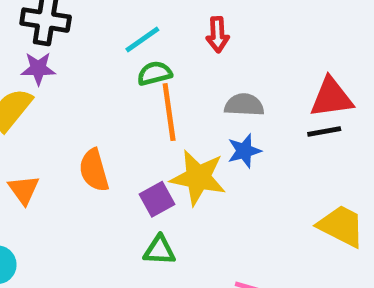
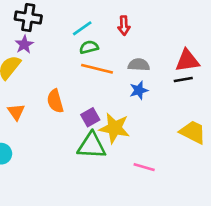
purple star: (38, 68) -> (24, 44), turned -30
orange line: (169, 112) -> (97, 69), turned -68
yellow star: (198, 178) -> (115, 128), moved
green triangle: (159, 250) -> (92, 146), size x1.6

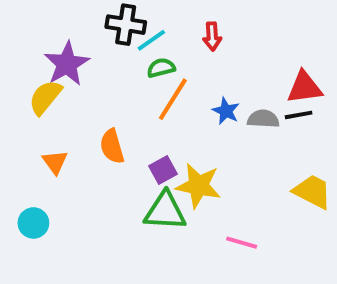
black cross: (28, 18) -> (126, 25), moved
purple star: (24, 44) -> (67, 64), size x1.6
gray semicircle: (139, 65) -> (263, 119), moved
orange line: (97, 69) -> (173, 99), turned -72
blue star: (139, 90) -> (226, 111), moved, turned -30

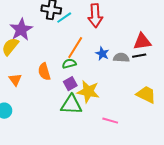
red arrow: (212, 36) -> (95, 16), size x1.6
green semicircle: (161, 68) -> (69, 64), moved

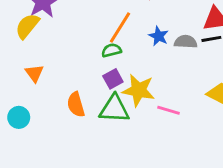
orange semicircle: (44, 72) -> (76, 105), moved
pink line: (110, 121) -> (169, 110), moved

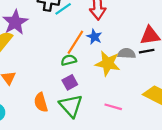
blue star: (159, 36) -> (94, 37), moved
yellow star: (139, 90) -> (108, 63), moved
green triangle: (114, 109) -> (71, 106), turned 45

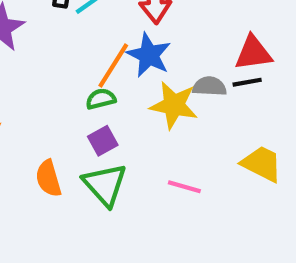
blue star: (94, 37) -> (149, 55), size x1.5

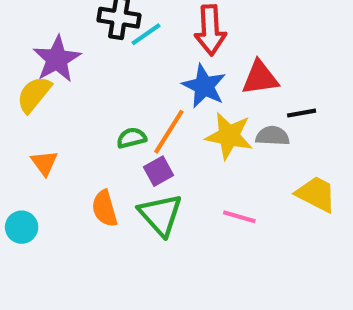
red triangle: (253, 53) -> (260, 78), moved
orange line: (113, 65) -> (169, 132), moved
gray semicircle: (209, 86) -> (273, 136), moved
green semicircle: (101, 99) -> (131, 138), moved

